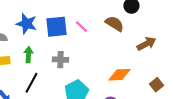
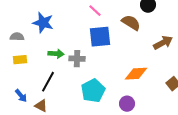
blue square: (56, 27) -> (100, 37), moved
pink line: (81, 27) -> (95, 11), moved
green arrow: (28, 55) -> (56, 54), moved, turned 91

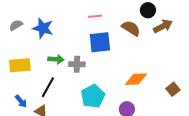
pink line: (95, 11) -> (95, 16), turned -48
gray semicircle: (17, 37) -> (16, 25), moved, turned -32
brown arrow: (163, 43) -> (163, 26), moved
yellow rectangle: (20, 60) -> (20, 65), size x1.5

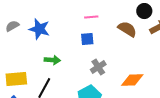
blue square: (100, 42) -> (87, 39), moved, size x0.6
gray cross: (77, 64) -> (98, 67), moved, turned -35
yellow rectangle: (20, 65) -> (16, 79), moved

